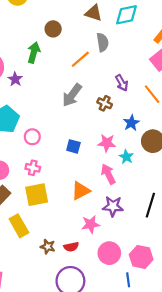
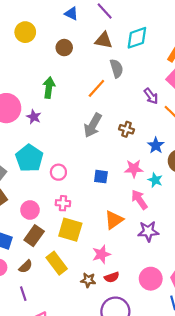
brown circle: (53, 29) -> (64, 48), moved
purple arrow: (122, 83) -> (151, 96), moved
yellow square: (37, 195) -> (70, 230), turned 35
pink star: (91, 224) -> (101, 254), moved

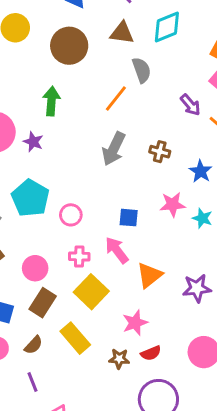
brown circle: (64, 48) -> (69, 46), size x1.6
pink arrow: (139, 200) -> (117, 250), moved
yellow square: (70, 230) -> (91, 292), turned 30

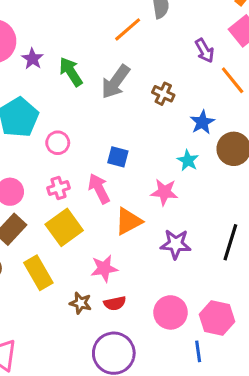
green arrow: (51, 101) -> (71, 72), moved, turned -48
pink star: (173, 204) -> (164, 192), moved
cyan star: (202, 218) -> (188, 160), moved
pink cross: (79, 257) -> (58, 188), turned -30

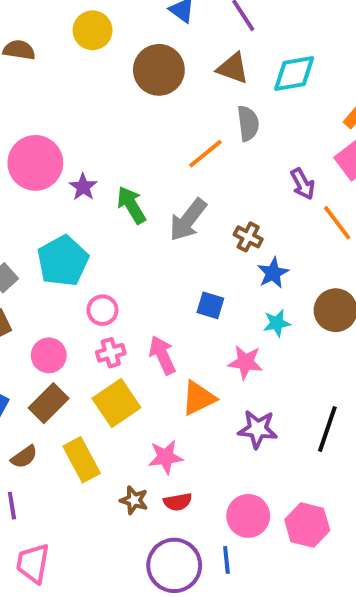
blue star: (202, 122) -> (273, 273), moved
pink circle: (58, 143) -> (102, 310), moved
blue square: (118, 157) -> (210, 305), moved
cyan star: (188, 160) -> (277, 323), turned 30
blue line: (198, 351) -> (226, 560), moved

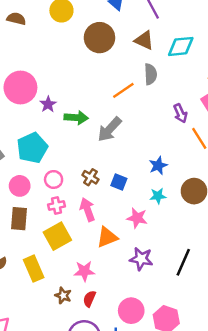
green arrow: (131, 205) -> (76, 118), turned 120
brown cross: (248, 237) -> (90, 177), moved
pink circle: (49, 355) -> (20, 186), moved
brown rectangle: (49, 403) -> (19, 219), moved, turned -45
red semicircle: (178, 502) -> (89, 299), turned 119

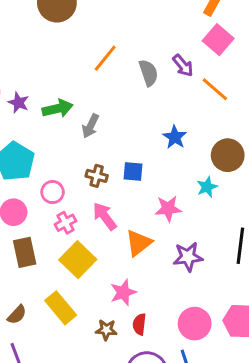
gray semicircle: (150, 74) -> (148, 73), moved
gray arrow: (110, 129) -> (90, 126), moved, size x0.7
cyan star: (158, 196) -> (207, 187), moved

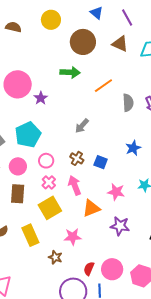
green arrow: (58, 109) -> (70, 72), moved
pink cross: (66, 223) -> (49, 182), turned -32
red semicircle: (139, 324) -> (89, 269), moved

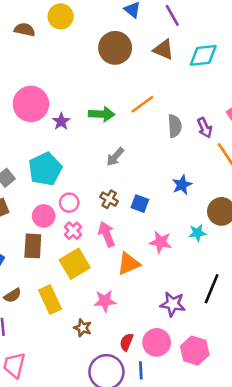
yellow circle: (51, 20) -> (61, 16), moved
green arrow: (70, 72) -> (102, 114), moved
pink circle: (18, 166) -> (44, 216), moved
purple star: (120, 226) -> (173, 304), moved

